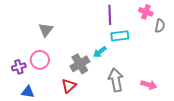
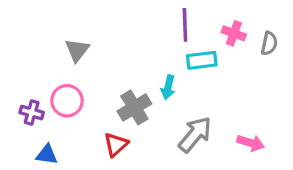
pink cross: (146, 12) -> (234, 33), moved
cyan arrow: (100, 52) -> (168, 87), turned -40
purple cross: (19, 67) -> (32, 113), turned 32
gray arrow: (116, 80) -> (195, 134), turned 50

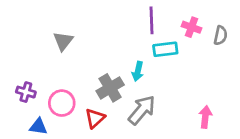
pink circle: (67, 101) -> (62, 103), moved
gray arrow: (195, 134) -> (142, 110), moved
pink arrow: (251, 143) -> (205, 117), turned -100

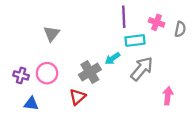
cyan arrow: (138, 71) -> (112, 59), turned 42
pink circle: (62, 103) -> (47, 73), moved
gray arrow: (142, 110) -> (142, 69), moved

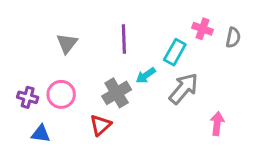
purple line: (124, 17) -> (124, 39), moved
cyan rectangle: (135, 40) -> (175, 52), turned -54

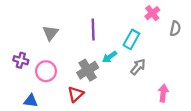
pink cross: (203, 29) -> (152, 13), moved, turned 32
gray arrow: (184, 89) -> (138, 67), size x0.7
purple cross: (28, 97) -> (21, 60), moved

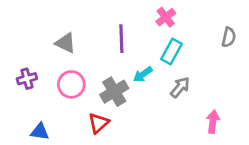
pink cross: (152, 13) -> (166, 17), moved
gray triangle: (50, 33) -> (66, 43), turned -42
purple cross: (21, 60) -> (27, 79), turned -32
pink circle: (46, 71) -> (71, 84), moved

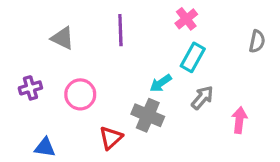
purple line: (121, 39) -> (120, 30), moved
gray triangle: (66, 43) -> (63, 38), moved
gray cross: (114, 92) -> (148, 115), moved, turned -36
pink arrow: (213, 122) -> (239, 120), moved

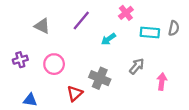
purple line: (120, 30) -> (81, 21), turned 42
cyan rectangle: (193, 57) -> (150, 33), moved, turned 66
cyan arrow: (161, 83) -> (108, 39), moved

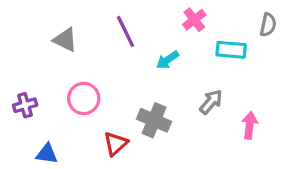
purple line: (81, 21) -> (126, 31), turned -66
gray semicircle: (174, 28) -> (268, 25), moved
purple cross: (20, 60) -> (25, 105), moved

